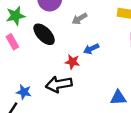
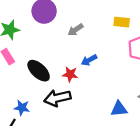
black ellipse: (44, 34) -> (39, 71), moved

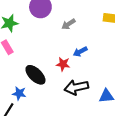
black ellipse: (39, 71) -> (35, 75), moved
black arrow: (57, 98) -> (76, 87), moved

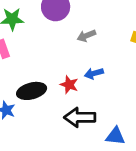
black ellipse: (35, 75) -> (32, 91), turned -70

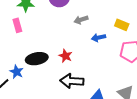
blue arrow: (94, 73) -> (99, 38), moved

